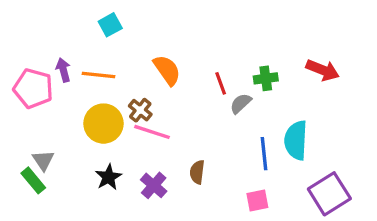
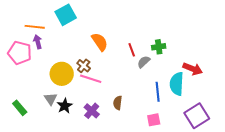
cyan square: (110, 25) -> (66, 15), size x1.5
red arrow: (323, 70) -> (193, 69), moved
orange line: (98, 75) -> (35, 27), moved
gray triangle: (43, 160) -> (51, 99), moved

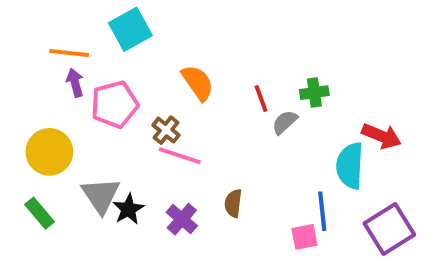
pink pentagon: (20, 53) -> (115, 104), moved, turned -30
yellow circle: (62, 74) -> (49, 152), moved
blue line: (158, 92) -> (322, 211), moved
gray triangle: (51, 99) -> (101, 195), size x1.5

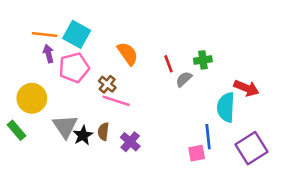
cyan square: (130, 29) -> (77, 34), moved, turned -32
brown semicircle: (233, 203) -> (103, 131), moved
green rectangle: (39, 213) -> (17, 130), moved
purple cross: (182, 219) -> (130, 142), moved

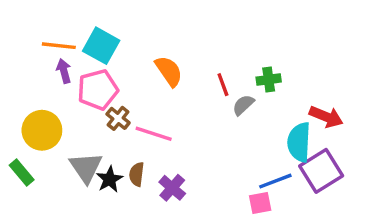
brown cross: (107, 84) -> (118, 118), moved
blue line: (208, 137) -> (275, 181), turned 75
purple square: (252, 148) -> (321, 171), moved

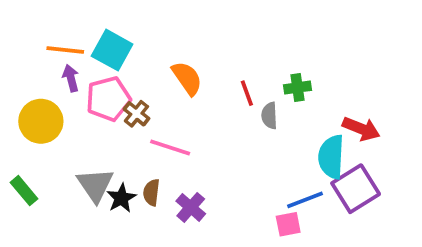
gray semicircle: (243, 105) -> (269, 116), turned -50
brown cross: (118, 118) -> (136, 114), moved
yellow circle: (42, 130) -> (41, 121), moved

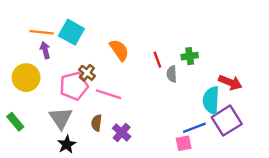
pink pentagon: (108, 99) -> (74, 86), moved
black star: (121, 198) -> (67, 144), moved

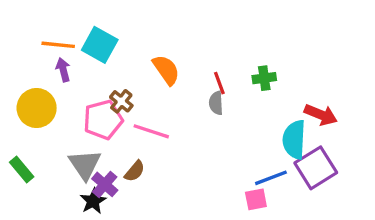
gray semicircle: (172, 74) -> (216, 103), moved
brown semicircle: (97, 123) -> (135, 171), turned -147
purple cross: (122, 132) -> (105, 184), moved

